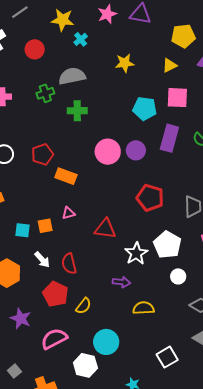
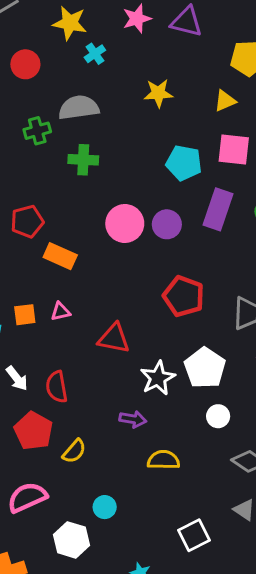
orange square: (45, 226) -> (25, 315), moved
cyan circle: (106, 342) -> (105, 507), size x0.6

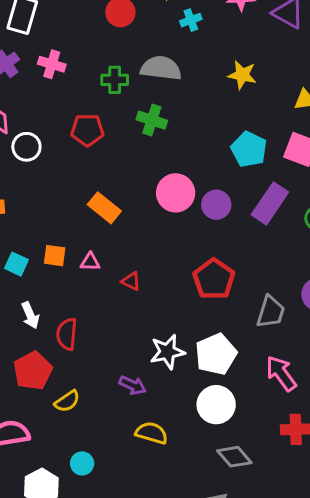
red pentagon: (27, 222) -> (87, 130), moved
red triangle: (114, 338) -> (131, 281), moved, size x0.6
white circle: (218, 416) -> (216, 405), size x1.6

